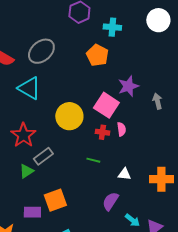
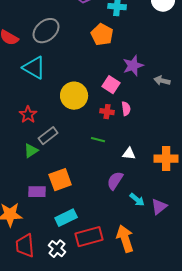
gray arrow: (157, 101) -> (162, 81), turned -63
pink square: (106, 105) -> (111, 85), size x0.7
red star: (23, 135) -> (28, 115), size x0.7

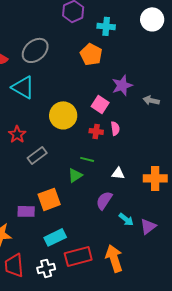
green triangle: (31, 151) -> (75, 175), moved
white cross: (57, 249) -> (46, 268), turned 36

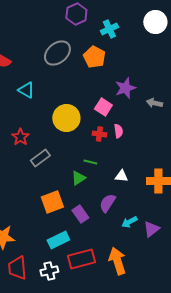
cyan cross: (106, 26) -> (109, 29), turned -30
gray ellipse: (35, 50) -> (57, 53), moved
cyan triangle: (23, 87) -> (26, 90), size x0.7
purple rectangle: (26, 211) -> (80, 214), moved, turned 54
cyan arrow: (126, 219) -> (129, 222), turned 112

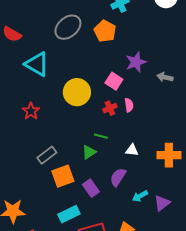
cyan triangle: (26, 90) -> (37, 64), size x1.5
red cross: (99, 134) -> (110, 108), turned -32
gray rectangle: (40, 158) -> (47, 155), moved

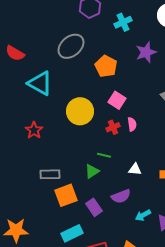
orange pentagon: (105, 31) -> (106, 66), moved
purple star: (136, 62) -> (146, 52), moved
gray rectangle: (47, 155) -> (50, 174), turned 36
purple semicircle: (118, 177) -> (121, 196), turned -144

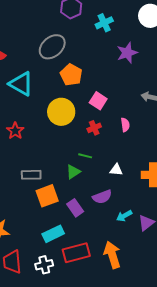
orange pentagon: (106, 66) -> (71, 75), moved
pink semicircle: (132, 124) -> (125, 125), moved

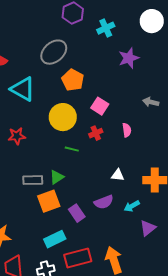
red star: (15, 131) -> (17, 136), turned 30
green line: (85, 156) -> (72, 149), moved
green triangle: (73, 172) -> (57, 177), moved
cyan arrow: (124, 216) -> (132, 206), moved

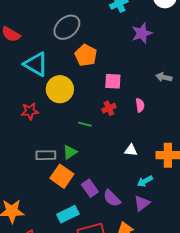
pink square: (100, 106) -> (113, 81), turned -30
yellow circle: (63, 117) -> (60, 89), moved
orange square: (49, 201) -> (62, 176), turned -35
purple semicircle: (104, 202) -> (112, 198), moved, turned 66
purple triangle: (148, 228) -> (142, 203), moved

